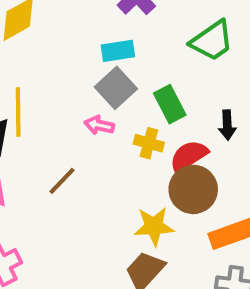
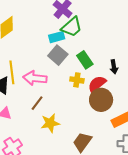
green trapezoid: (212, 41) -> (72, 27), moved
pink arrow: (99, 125) -> (35, 78), moved, size x1.6
yellow star: (154, 226) -> (50, 123), moved

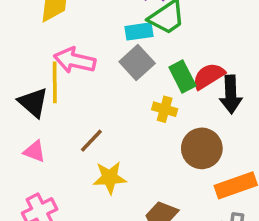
black arrow: (114, 67) -> (231, 94), size x1.5
pink arrow: (35, 78) -> (75, 60), moved
red semicircle: (97, 84) -> (209, 76), moved

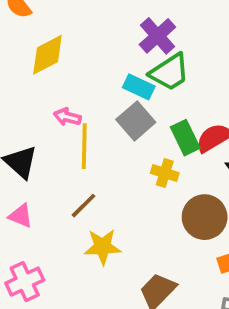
cyan rectangle: (139, 31) -> (139, 87), turned 32
pink arrow: (75, 60) -> (67, 117), size x0.6
yellow line: (55, 82) -> (84, 146), moved

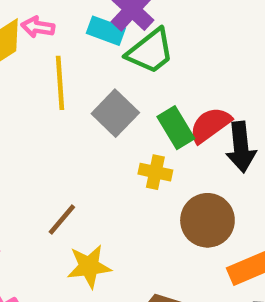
cyan rectangle: (139, 87) -> (106, 31), moved
pink arrow: (67, 117) -> (38, 27), moved
yellow line: (84, 146) -> (60, 83), moved

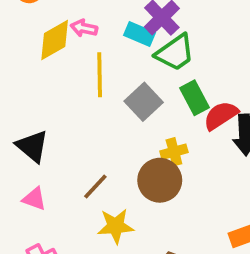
green rectangle: (176, 128) -> (195, 98), moved
yellow cross: (155, 172) -> (174, 152), turned -30
brown circle: (207, 220) -> (160, 180), moved

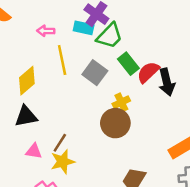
yellow diamond: (55, 40) -> (27, 81), moved
black triangle: (32, 146) -> (26, 116), turned -40
brown line: (95, 187) -> (60, 143), moved
yellow star: (116, 226) -> (63, 162), moved

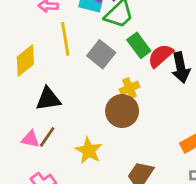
black triangle: (26, 116) -> (48, 99), moved
brown line: (60, 143) -> (47, 137), moved
yellow star: (63, 162) -> (89, 151), moved, turned -30

